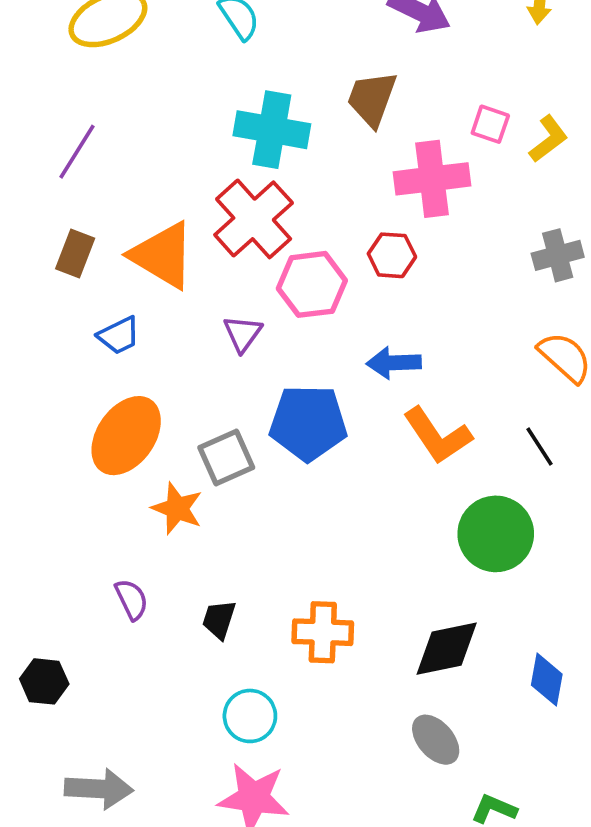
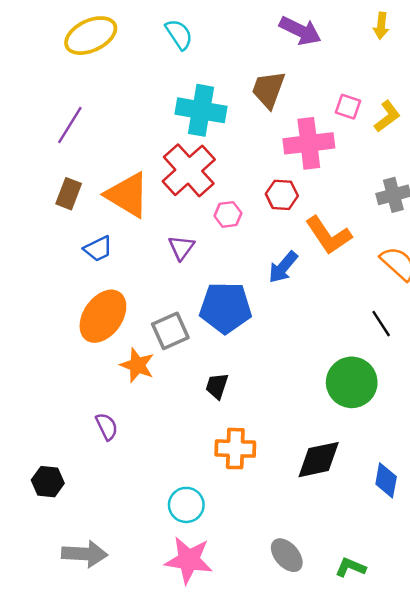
pink hexagon: (312, 284) -> (228, 214), size x0.6
blue arrow: (394, 363) -> (283, 267), turned -48
orange L-shape: (437, 436) -> (328, 235), moved
black trapezoid: (219, 619) -> (217, 386), moved
gray ellipse: (436, 740) -> (287, 555), moved

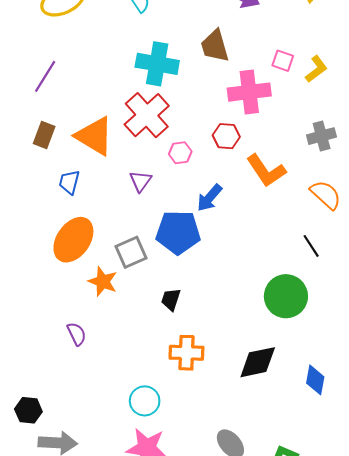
brown trapezoid: (268, 89) -> (215, 46), turned -36
blue trapezoid: (98, 249) -> (69, 182), turned 130
blue arrow: (283, 267) -> (210, 198), moved
black hexagon: (48, 482) -> (28, 410), moved

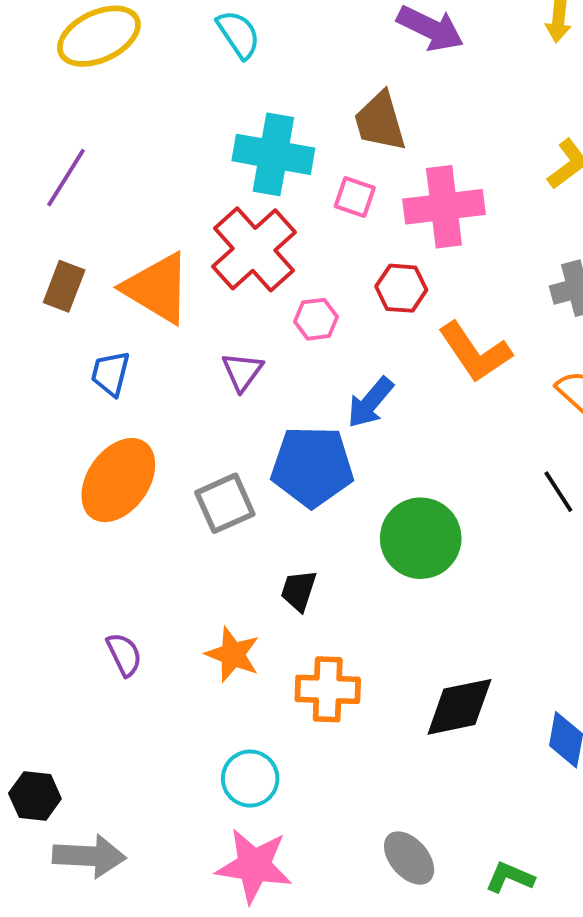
pink square: (283, 61) -> (355, 197), moved
orange star: (103, 282) -> (233, 654), moved
green circle: (286, 296) -> (421, 538), moved

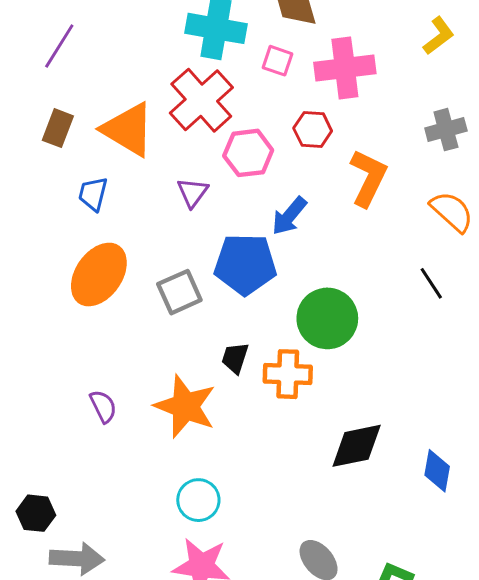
pink hexagon: (316, 319) -> (248, 153), size x1.5
orange L-shape: (475, 352) -> (368, 178), turned -120
orange star: (233, 654) -> (185, 406), size x1.5
orange cross: (328, 689) -> (288, 374), moved

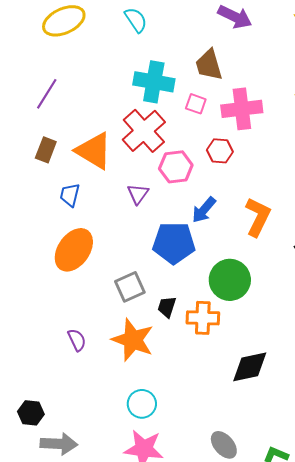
orange L-shape: (368, 178) -> (258, 217), moved
gray square: (179, 292) -> (130, 287), moved

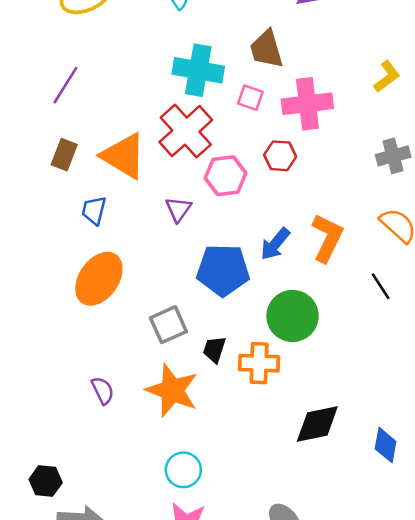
blue arrow: (204, 210) -> (275, 244), moved

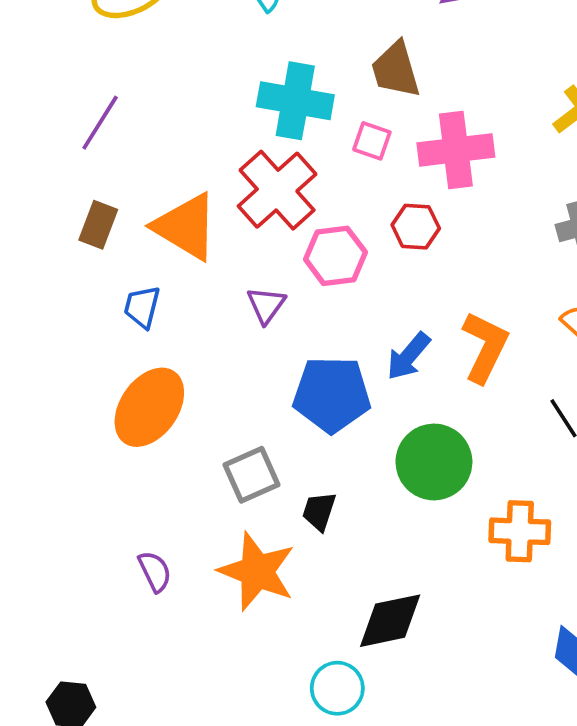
orange cross: (259, 363) -> (520, 531), moved
black diamond: (317, 424) -> (390, 621), moved
cyan circle: (183, 470) -> (337, 688), moved

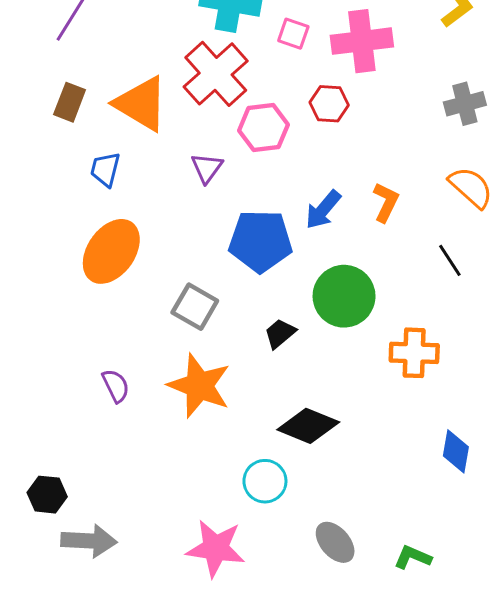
orange L-shape: (485, 347) -> (386, 202), size x0.7
gray square: (252, 475) -> (195, 307), turned -36
black trapezoid: (319, 511) -> (280, 333), moved, turned 32
black diamond: (390, 621) -> (308, 426), turned 34

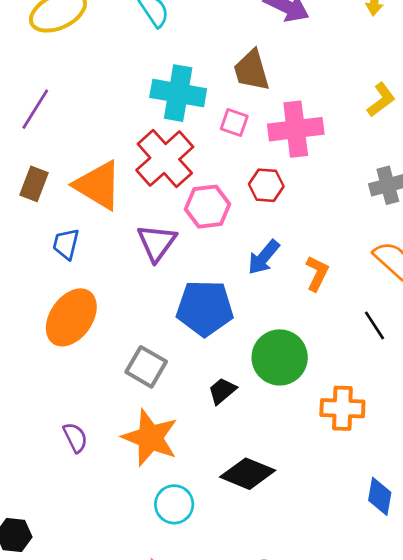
purple triangle: (207, 168) -> (157, 243), size x1.4
blue arrow: (323, 210) -> (264, 257), moved
cyan circle: (265, 481) -> (174, 504), moved

